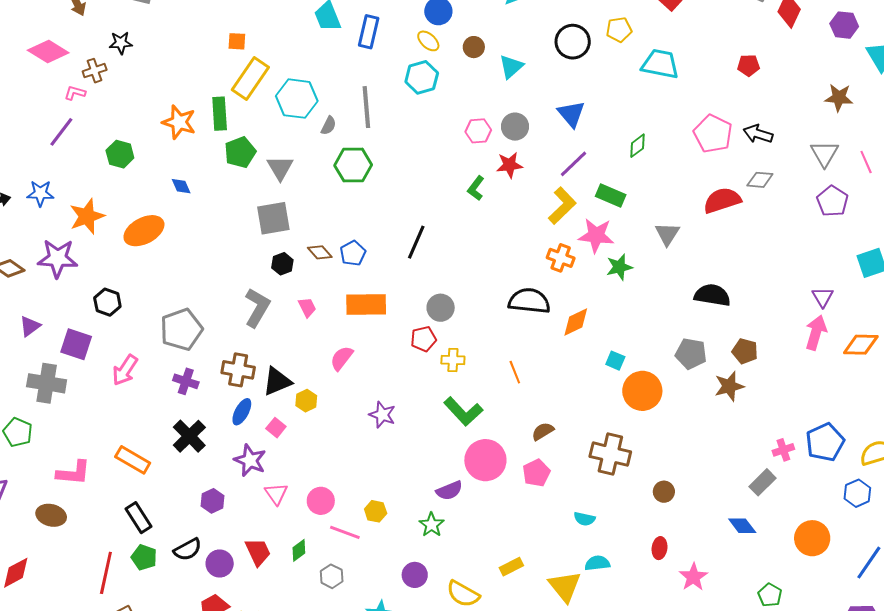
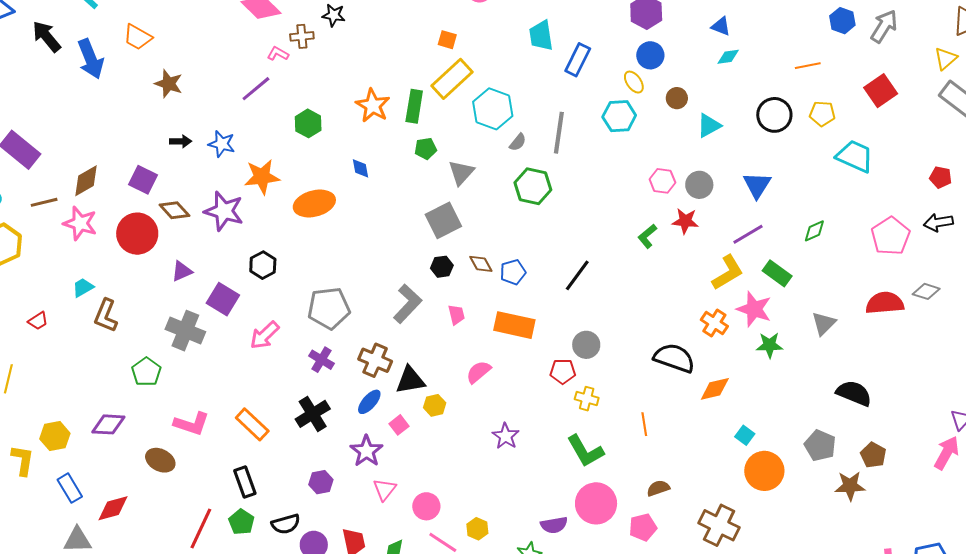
black arrow: (758, 134) -> (938, 223), moved, turned -40
green pentagon: (240, 152) -> (426, 149), size x0.7
gray square: (273, 218) -> (443, 220), turned -30

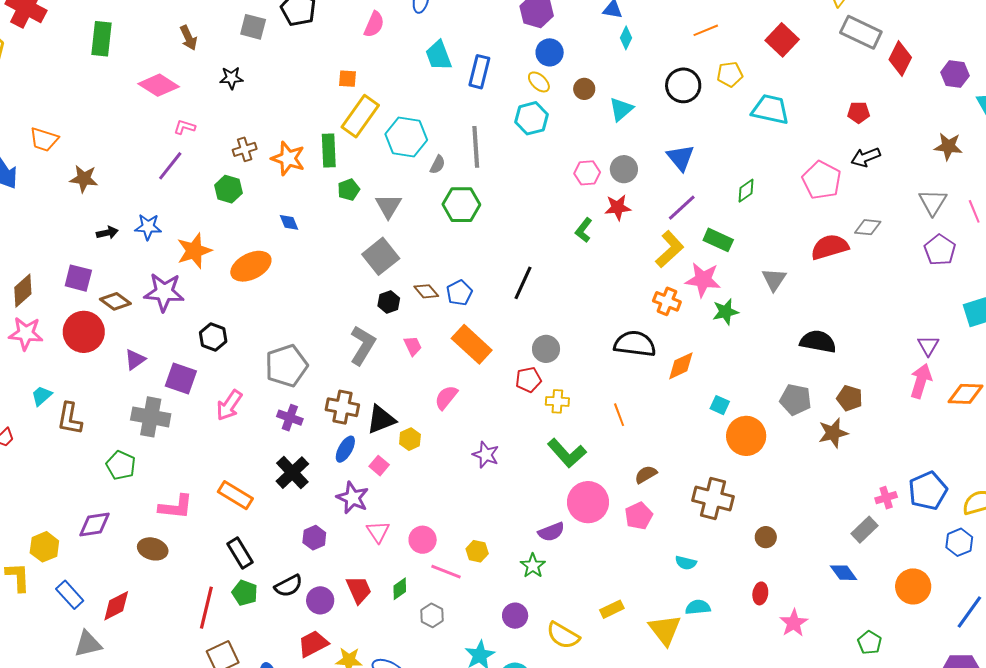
brown cross: (302, 36) -> (245, 149), moved
cyan diamond: (728, 57) -> (626, 38), turned -45
orange rectangle: (514, 325) -> (472, 344), turned 42

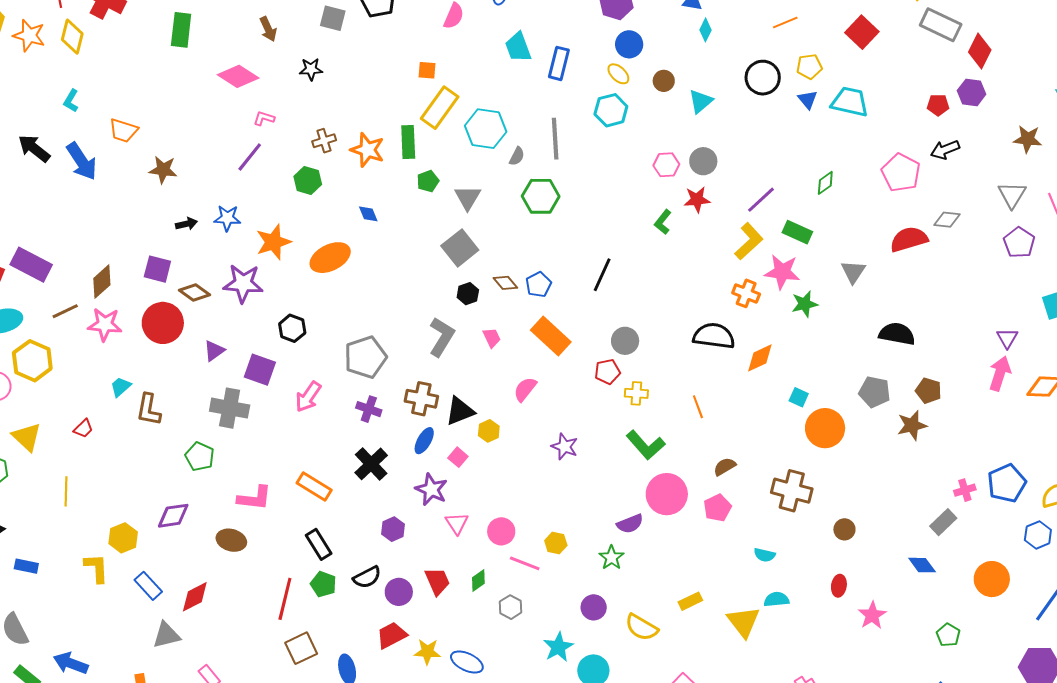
purple hexagon: (955, 74) -> (972, 92), moved
blue triangle: (680, 158) -> (808, 100), moved, size x0.7

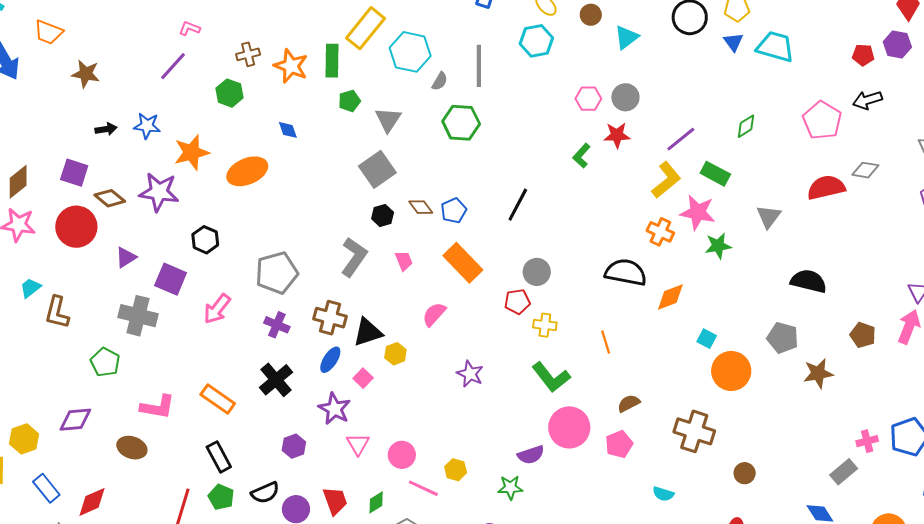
brown pentagon: (928, 391) -> (863, 335), moved
green star: (611, 558) -> (510, 488), turned 30

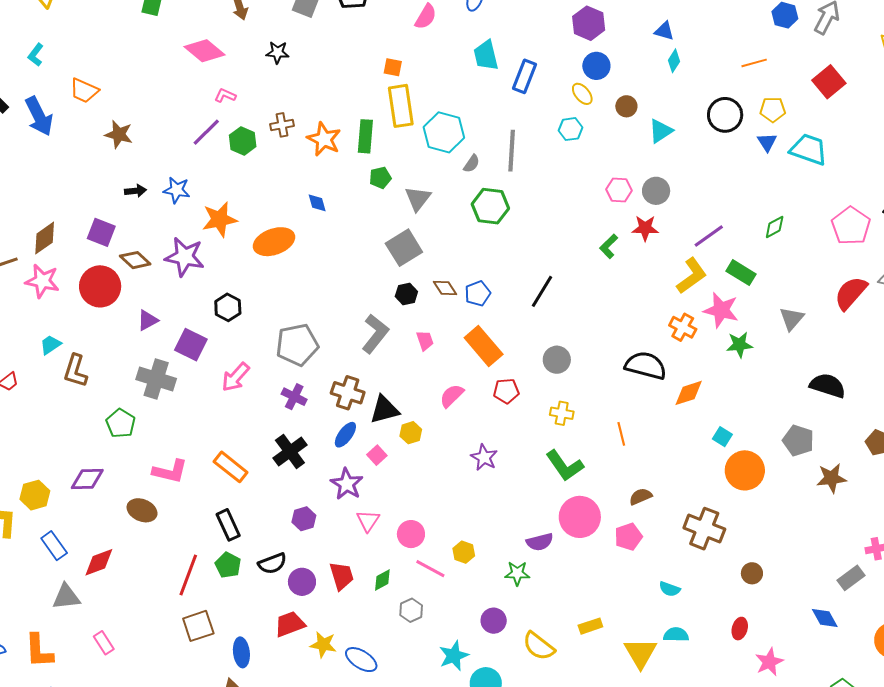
yellow rectangle: (366, 28) -> (401, 106), turned -51
cyan hexagon: (536, 41) -> (571, 129), size x0.7
green hexagon: (229, 93) -> (243, 141), moved
red semicircle: (826, 187) -> (851, 293), turned -39
red pentagon: (517, 302) -> (506, 391), moved

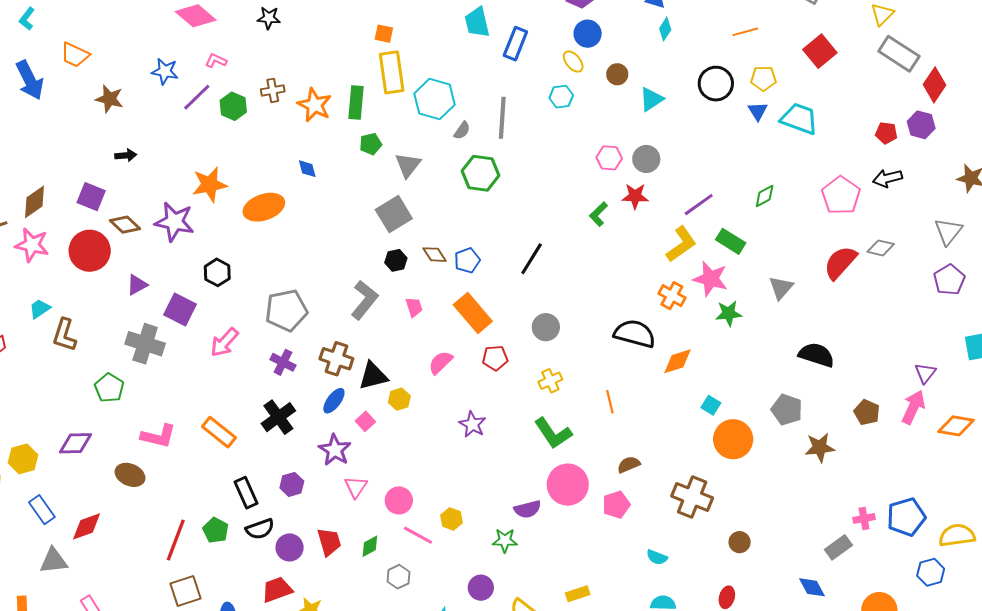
blue star: (177, 190) -> (165, 71), moved
yellow cross: (562, 413) -> (550, 381), turned -35
black rectangle: (228, 525) -> (246, 493), moved

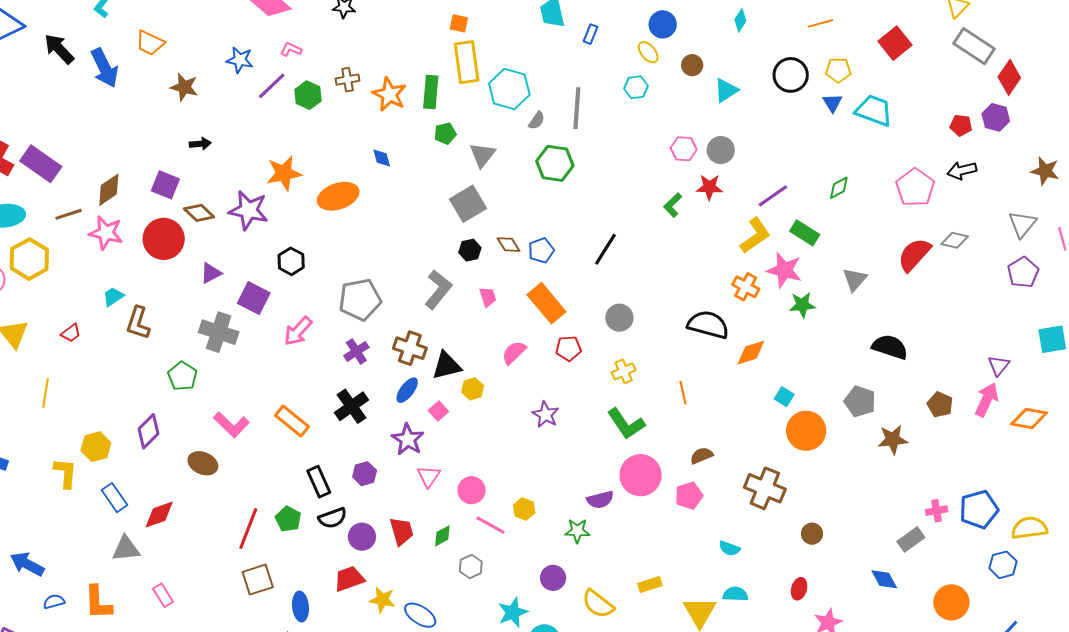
blue rectangle: (515, 44) -> (591, 34), size x0.6
purple cross: (283, 362) -> (356, 351), turned 30
pink L-shape: (158, 436) -> (231, 425), turned 30
purple diamond: (75, 443) -> (148, 431), turned -44

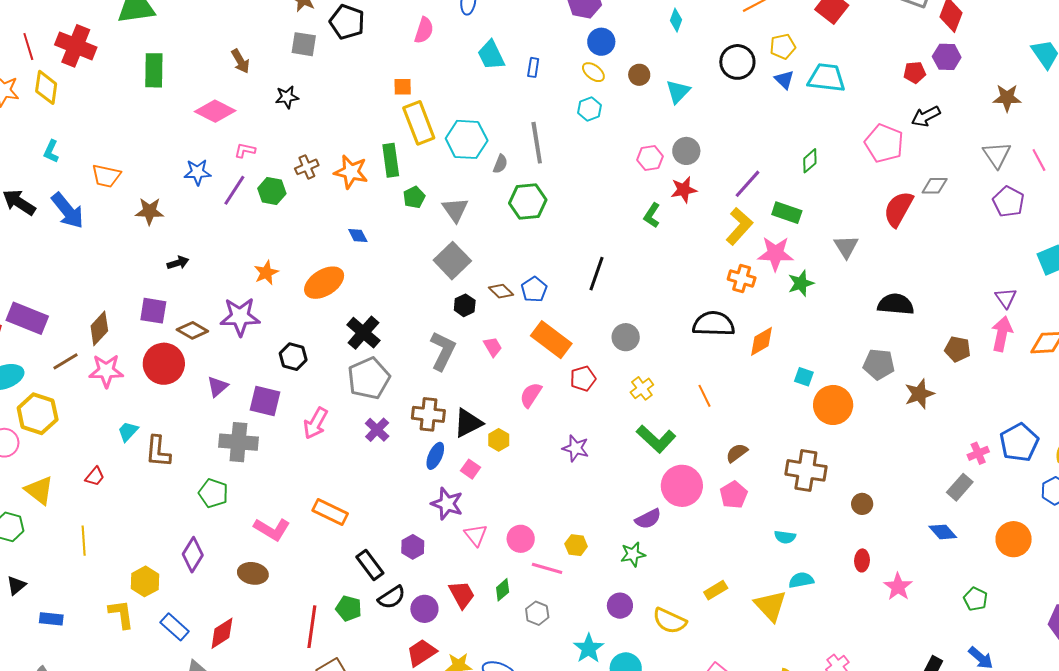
orange star: (284, 173) -> (266, 273), size x0.7
black cross: (352, 406) -> (363, 333), moved

